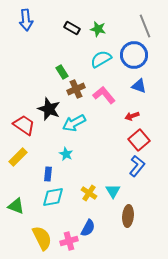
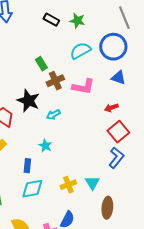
pink L-shape: (104, 95) -> (83, 87), turned 140
cyan arrow: (74, 123) -> (53, 115), size x0.6
yellow cross: (89, 193) -> (68, 185), turned 35

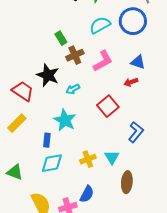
blue triangle: (118, 78) -> (138, 62), moved
pink L-shape: (83, 87) -> (103, 61), turned -40
red square: (118, 132) -> (108, 106), moved
cyan star: (45, 146) -> (65, 120), size x1.6

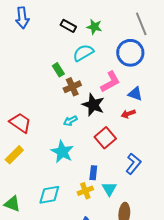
cyan semicircle: (100, 25) -> (83, 53), moved
pink L-shape: (103, 61) -> (110, 82), moved
black star: (48, 75) -> (93, 105), moved
blue rectangle: (47, 140) -> (93, 173), moved

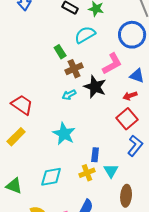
cyan arrow: (70, 121) -> (69, 95), moved
red square: (105, 138) -> (127, 119), moved

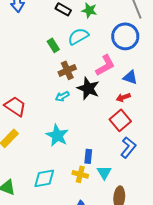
green rectangle: (60, 52) -> (53, 45), moved
yellow cross: (87, 173) -> (80, 174), turned 35

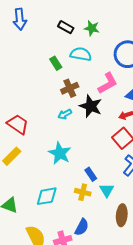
cyan semicircle: (78, 36) -> (81, 54), turned 40
blue rectangle: (88, 156) -> (91, 174), turned -40

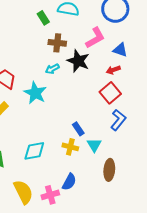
brown cross: (70, 88) -> (57, 43), turned 30
cyan star: (60, 153) -> (35, 93), moved

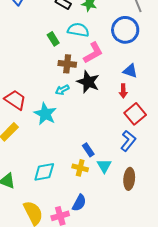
pink L-shape: (95, 38) -> (93, 53), moved
red arrow: (113, 70) -> (123, 91), turned -72
red square: (110, 93) -> (135, 114), moved
brown ellipse: (109, 170) -> (129, 179), moved

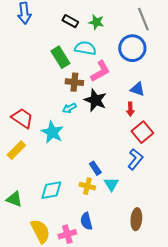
green rectangle: (53, 39) -> (60, 57), size x1.5
brown ellipse: (129, 179) -> (136, 219), moved
blue semicircle: (79, 203) -> (86, 221), turned 138

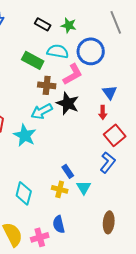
blue circle: (132, 48) -> (91, 51), moved
green rectangle: (60, 57) -> (33, 60), turned -30
blue triangle: (137, 89) -> (110, 92), turned 35
cyan arrow: (69, 108) -> (42, 111), size x1.5
cyan diamond: (51, 190) -> (24, 193), turned -65

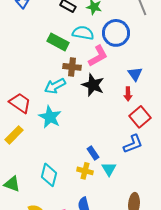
cyan arrow: (42, 111) -> (55, 86), moved
blue L-shape: (108, 162) -> (133, 144), turned 30

